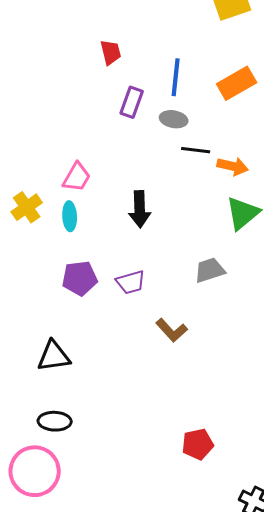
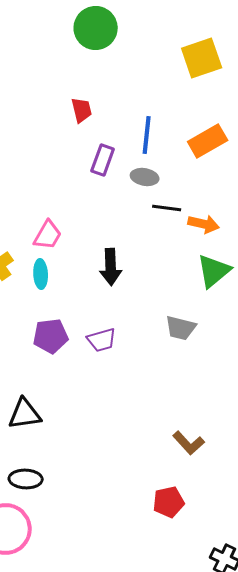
gray trapezoid: (210, 270) -> (181, 328), turned -148
brown L-shape: (172, 330) -> (189, 443), moved

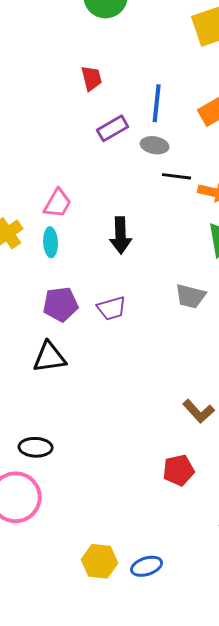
purple rectangle: (103, 160) -> (113, 128), turned 40
black triangle: (25, 414) -> (50, 357), moved

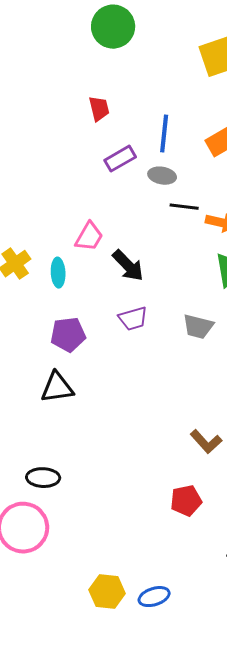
pink trapezoid: (58, 203) -> (89, 237), moved
black arrow: (121, 235) -> (128, 266), turned -42
purple trapezoid: (112, 308) -> (133, 319), moved

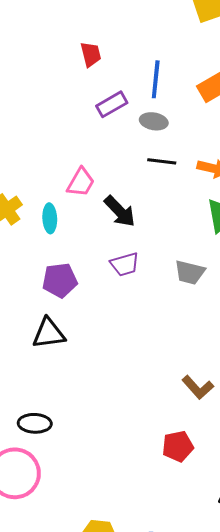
black line: (184, 207) -> (162, 161), moved

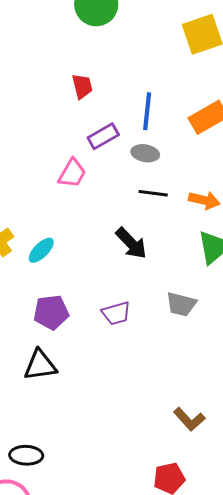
pink trapezoid: (81, 182) -> (72, 173), moved
black arrow: (120, 211) -> (131, 243), moved
cyan ellipse: (50, 218) -> (41, 250), turned 48
purple trapezoid: (125, 264) -> (116, 313), moved

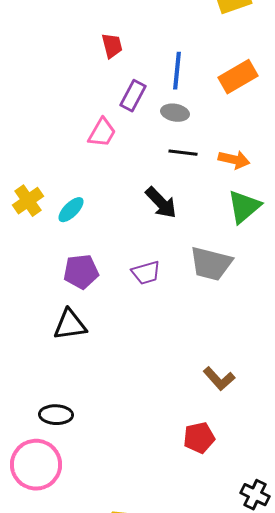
purple rectangle: (103, 136) -> (133, 96), turned -32
gray trapezoid: (181, 304) -> (211, 264), size x1.4

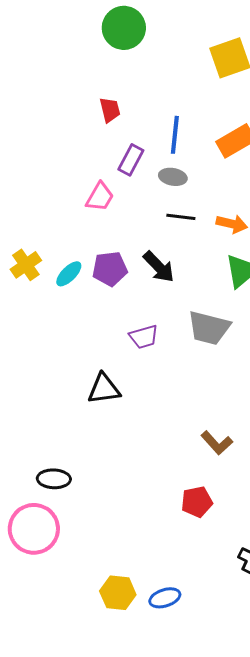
purple pentagon: (81, 272) -> (110, 269), moved
black triangle: (70, 325) -> (104, 389), moved

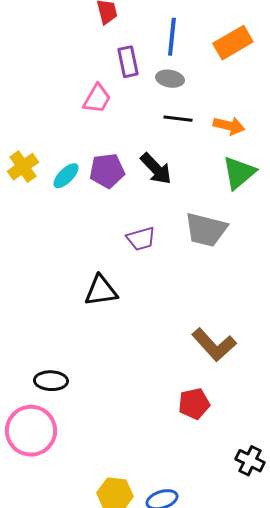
purple rectangle: (131, 160) -> (128, 62), turned -40
brown L-shape: (217, 443) -> (214, 345), size x1.4

